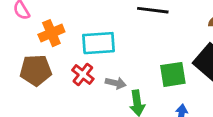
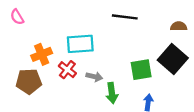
orange cross: (51, 33) -> (42, 54), moved
brown pentagon: (36, 70) -> (29, 81), moved

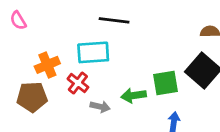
black line: (125, 17) -> (114, 20), moved
gray arrow: (94, 77) -> (100, 107), moved
green arrow: (112, 93) -> (134, 96), moved, turned 90

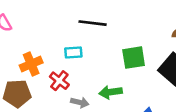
cyan rectangle: (93, 52) -> (73, 52), size x0.6
green square: (165, 83) -> (134, 58), moved

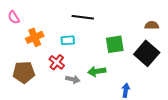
orange cross: (31, 64) -> (35, 37), moved

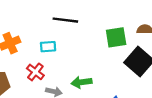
green square: (115, 44) -> (116, 37), moved

